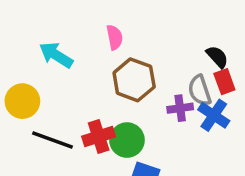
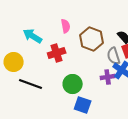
brown hexagon: (134, 80) -> (92, 39), moved
purple cross: (180, 108) -> (108, 77), moved
red cross: (99, 137) -> (57, 53), moved

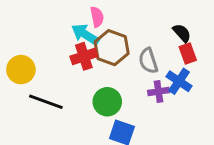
cyan arrow: (33, 36) -> (85, 34), moved
brown hexagon: (92, 39) -> (112, 48), moved
gray semicircle: (114, 56) -> (148, 61), moved

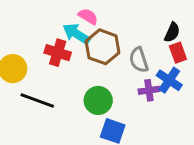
pink semicircle: (97, 17) -> (88, 16), turned -48
black semicircle: (182, 33) -> (172, 32), turned 66
red cross: (84, 56) -> (58, 53), moved, turned 35

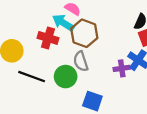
gray semicircle: (139, 60) -> (81, 61), moved
green circle: (98, 100) -> (66, 77), moved

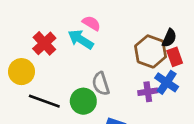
brown hexagon: (84, 33) -> (150, 51), moved
red cross: (48, 38) -> (44, 43), moved, turned 30

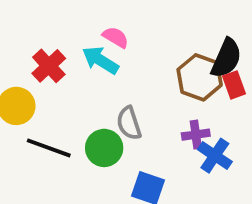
black semicircle: (169, 38) -> (226, 58), size x1.5
blue cross: (167, 82) -> (215, 156), moved

